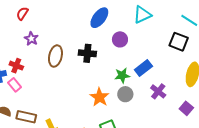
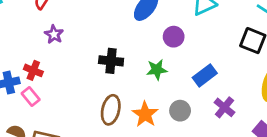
black cross: (87, 53) -> (111, 61), moved
brown ellipse: (55, 56) -> (111, 110), moved
green star: (122, 75) -> (157, 70), moved

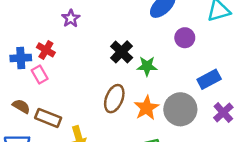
black cross: (111, 61) -> (122, 52), turned 30
green star: (157, 70) -> (147, 66), moved
gray circle: (180, 111) -> (180, 109), size x1.6

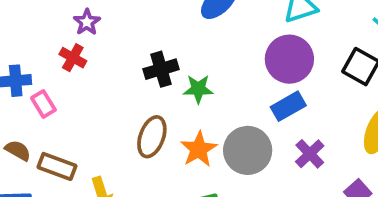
purple circle: (185, 38) -> (289, 59), moved, size x1.6
red cross: (46, 50) -> (73, 58), moved
black cross: (122, 52) -> (161, 69), turned 30

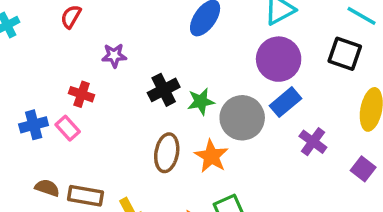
purple star: (87, 22) -> (114, 55), moved, turned -30
pink rectangle: (43, 104) -> (68, 128), moved
gray circle: (248, 150) -> (242, 118), moved

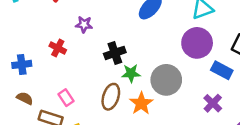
green star: (201, 102) -> (131, 73), moved
blue rectangle: (285, 102) -> (222, 70), moved, turned 60
pink rectangle: (68, 128) -> (66, 98), moved
brown semicircle: (47, 188) -> (25, 98), moved

